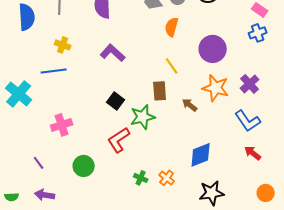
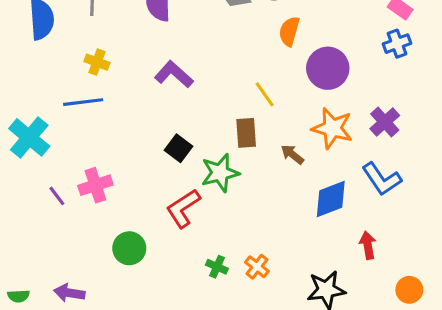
orange semicircle: (172, 27) -> (289, 31), moved
red arrow: (253, 153) -> (368, 245), moved, turned 42
blue diamond: (201, 155) -> (331, 199), moved
purple line: (39, 163) -> (57, 196), moved

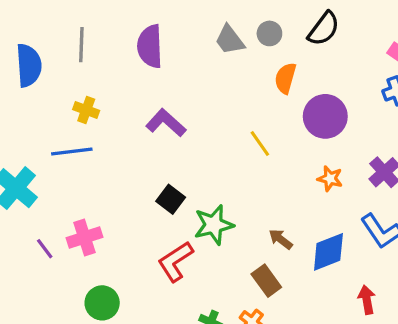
orange star: (332, 128) -> (330, 179), size x0.6
brown rectangle: (246, 133) -> (266, 281), moved, turned -32
brown arrow: (292, 154) -> (281, 239), moved
green circle: (129, 248) -> (102, 303), moved

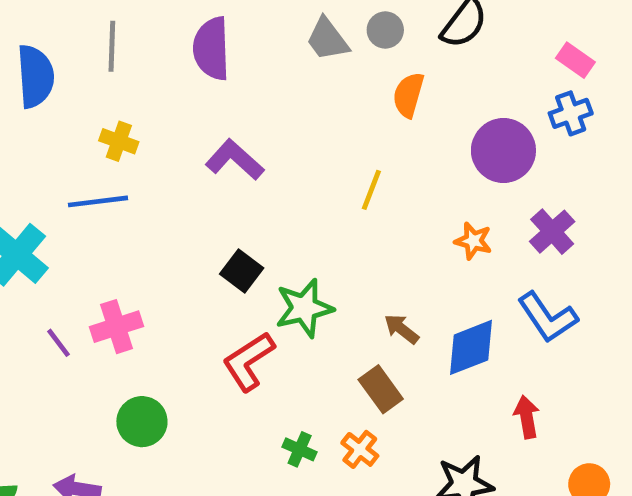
purple circle: (325, 116) -> (503, 150), moved
yellow line: (260, 143) -> (371, 190), turned 56

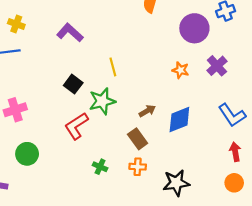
yellow line: (371, 190) -> (113, 67), moved, turned -36
blue L-shape: (547, 317) -> (232, 115), moved
brown arrow: (402, 329) -> (147, 111), turned 112
red arrow: (527, 417) -> (235, 152), moved
orange cross: (360, 449) -> (138, 167), moved, turned -35

